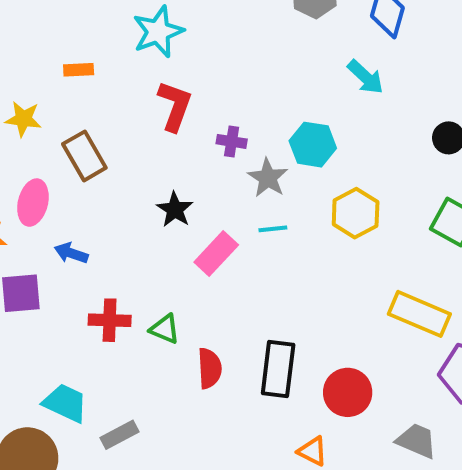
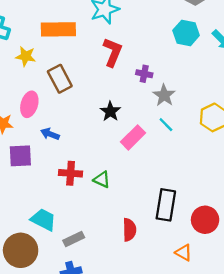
orange rectangle: (79, 70) -> (58, 29), size x2.0
cyan hexagon: (313, 145) -> (186, 33), moved
cyan line: (273, 229) -> (166, 125), turned 49
red semicircle: (210, 368) -> (129, 230), moved

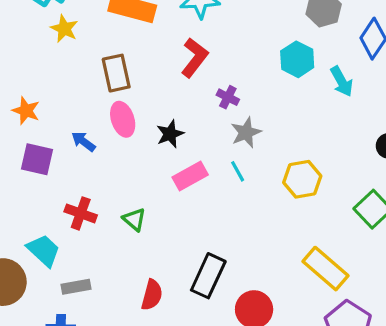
yellow star: (26, 56) -> (64, 29), moved
pink ellipse: (29, 104) -> (123, 119), moved, turned -50
red cross: (71, 173) -> (81, 213), moved

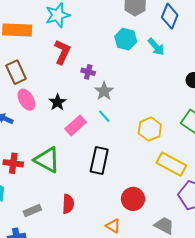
yellow hexagon: (302, 179) -> (150, 129), moved
green triangle: (134, 219) -> (47, 160), size x1.8
black rectangle: (208, 276) -> (99, 160), moved
gray rectangle: (76, 287) -> (32, 211), moved

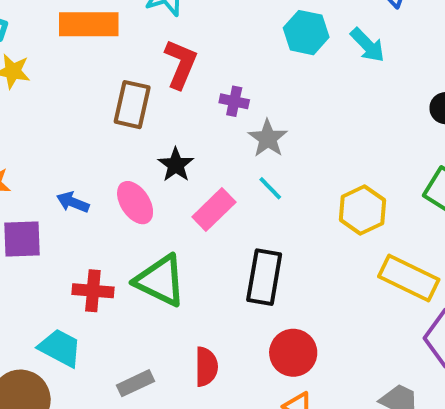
brown rectangle: (16, 72) -> (132, 105), moved, turned 40
pink ellipse: (26, 100) -> (135, 203), moved
red circle: (133, 199) -> (293, 353), moved

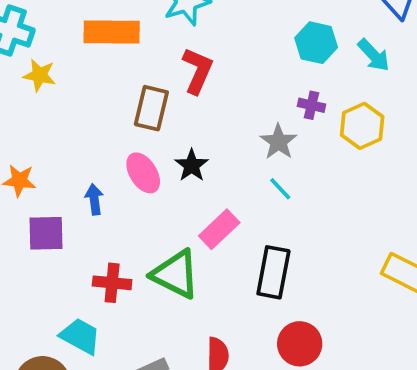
purple cross: (234, 101) -> (311, 105), moved
blue arrow: (73, 202) -> (94, 199), turned 60
pink ellipse: (135, 203) -> (143, 173), moved
pink rectangle: (214, 209) -> (219, 229), moved
yellow hexagon: (362, 210) -> (362, 126), moved

